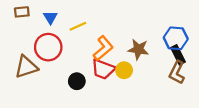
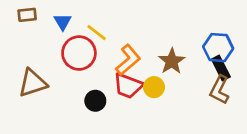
yellow line: (78, 26) -> (97, 33), turned 63
red circle: (48, 47) -> (79, 53), moved
brown star: (138, 49) -> (172, 61), turned 30

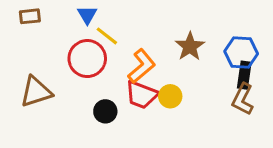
blue triangle: (63, 22) -> (87, 15), moved
brown star: (172, 61) -> (190, 46), moved
black rectangle: (221, 68) -> (244, 75), turned 35

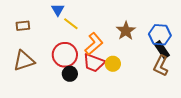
brown rectangle: (30, 16) -> (23, 26), moved
red circle: (87, 59) -> (65, 55), moved
black rectangle: (244, 75) -> (162, 50), turned -42

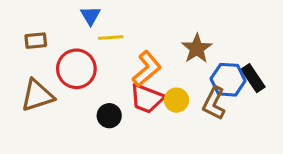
yellow line: (71, 24) -> (111, 38), turned -42
blue hexagon: (160, 35) -> (228, 80), moved
red circle: (65, 55) -> (76, 69), moved
brown L-shape: (161, 66) -> (214, 103), moved

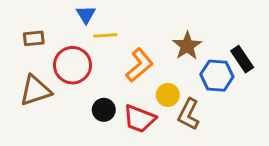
black rectangle: (253, 78) -> (242, 59), moved
red trapezoid: (147, 98) -> (139, 119), moved
brown L-shape: (214, 103) -> (189, 114), moved

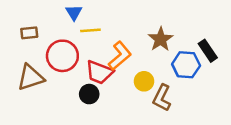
red trapezoid: (139, 119) -> (99, 72), moved

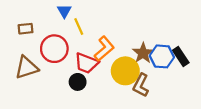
yellow line: (90, 30) -> (79, 27), turned 70
brown star: (161, 39) -> (143, 53), moved
black rectangle: (208, 51) -> (181, 56), moved
yellow circle: (144, 81) -> (125, 71), size x1.6

